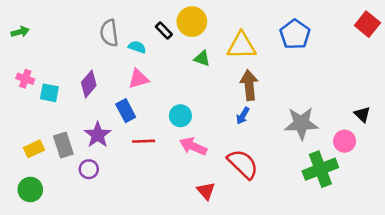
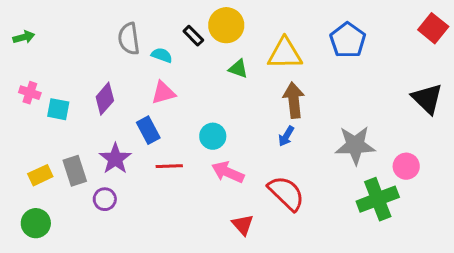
black triangle: (362, 114) -> (427, 99), moved, size x1.6

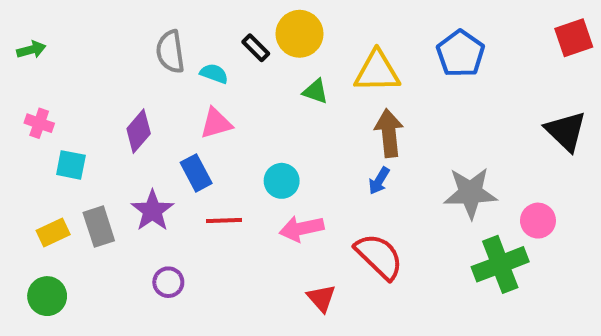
red square: (433, 28) -> (574, 38), turned 32
cyan square: (58, 109) -> (71, 165), moved
pink arrow: (228, 172) -> (301, 229), turned -36
purple circle: (105, 199) -> (168, 282), moved

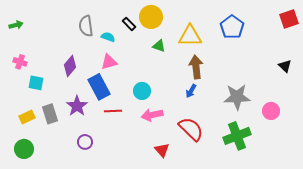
black triangle: (566, 131) -> (285, 66), size x0.6
blue rectangle: (196, 173) -> (99, 87), size x1.4
green cross: (500, 264) -> (237, 136), moved

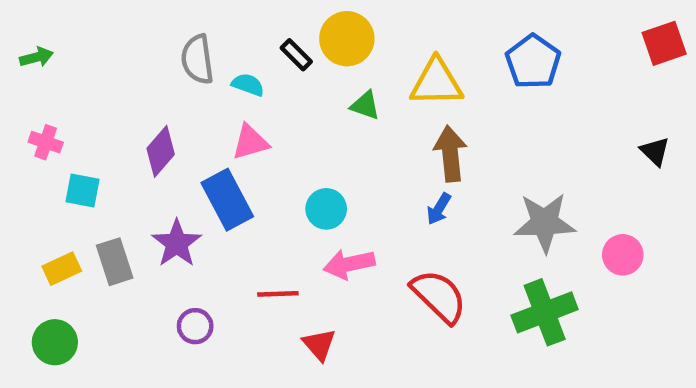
red line: (113, 111) -> (278, 294), moved
red triangle: (162, 150) -> (319, 345), moved

